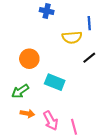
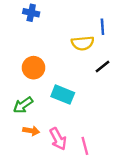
blue cross: (47, 11) -> (31, 13), moved

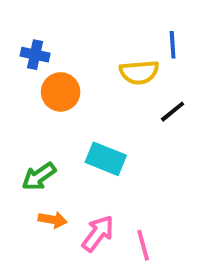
blue cross: (31, 13) -> (35, 55), moved
orange circle: (34, 68) -> (61, 92), moved
pink arrow: (58, 139) -> (98, 233), turned -115

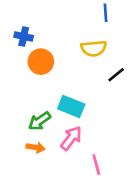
blue line: (173, 45) -> (106, 13), moved
green arrow: (39, 176) -> (40, 121), moved
pink arrow: (98, 233) -> (71, 138), moved

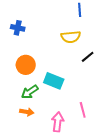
orange circle: (41, 62) -> (26, 65), moved
pink arrow: (71, 138) -> (58, 122), moved, turned -30
pink line: (96, 165) -> (83, 110), moved

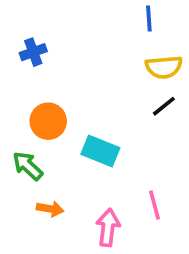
blue cross: (18, 28) -> (33, 52), turned -32
yellow semicircle: (71, 37) -> (164, 67), moved
green arrow: (30, 92) -> (28, 166), moved, turned 78

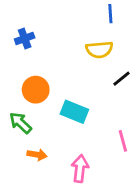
yellow semicircle: (164, 67) -> (99, 50), moved
pink line: (155, 205) -> (123, 141), moved

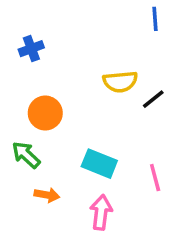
blue line: (110, 14) -> (155, 19), moved
yellow semicircle: (99, 50) -> (120, 82), moved
cyan rectangle: (74, 112) -> (99, 164), moved

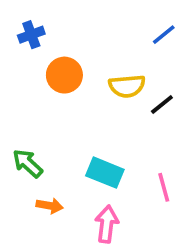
blue line: (155, 19) -> (164, 35), moved, turned 55
blue cross: (31, 49) -> (31, 35), moved
orange circle: (45, 113) -> (64, 75), moved

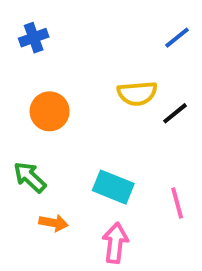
orange circle: (64, 75) -> (50, 111), moved

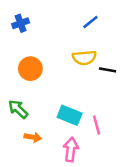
blue line: (177, 38) -> (90, 22), moved
black line: (175, 113) -> (108, 70), turned 49
pink line: (177, 203) -> (97, 125), moved

